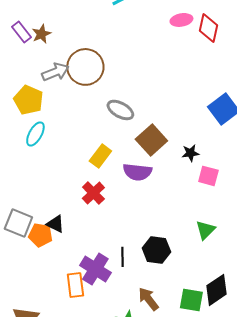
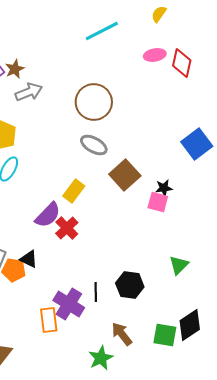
brown circle: (85, 67) -> (94, 102), moved
gray arrow: (55, 72) -> (29, 92), moved
purple semicircle: (137, 172) -> (48, 215), moved, turned -52
pink square: (208, 176) -> (158, 202), moved

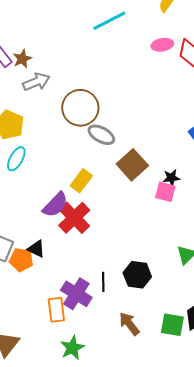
brown circle: (94, 102) -> (80, 108), moved
red cross: (67, 228) -> (74, 218), size x1.4
green star: (101, 358) -> (72, 348), moved

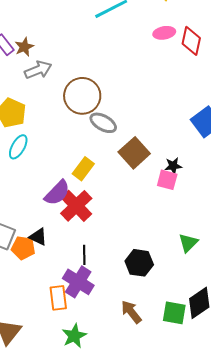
black line: (103, 282) -> (84, 255), moved

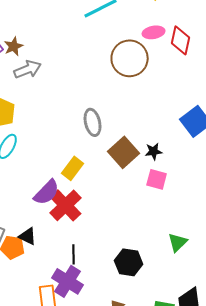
brown circle: (82, 96) -> (130, 58), moved
gray ellipse: (103, 123) -> (93, 122), turned 48
black star: (173, 166) -> (154, 151), moved

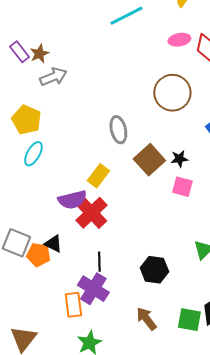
brown circle: (130, 58) -> (172, 93), moved
purple semicircle: (47, 192) -> (72, 200), turned 32

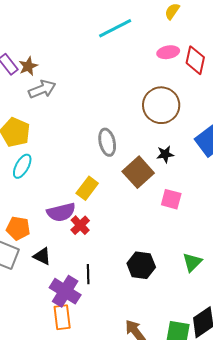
black star: (179, 159) -> (165, 154), moved
red cross: (91, 213) -> (80, 225), size x0.6
orange pentagon: (38, 255) -> (18, 228), moved
black hexagon: (154, 270) -> (141, 265), moved
purple cross: (93, 289) -> (65, 291), moved

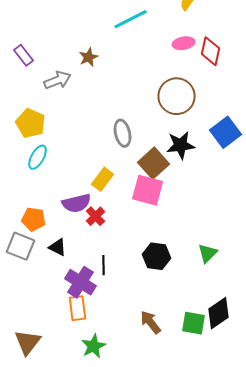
brown star: (28, 66) -> (89, 57), moved
black star: (165, 154) -> (181, 145), size x1.6
pink square: (171, 199) -> (148, 190), moved, size x1.5

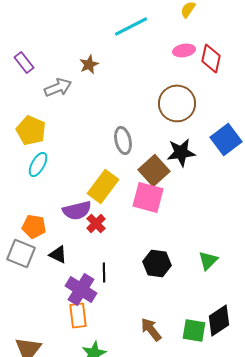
yellow rectangle: (103, 179) -> (103, 186), size x1.4

